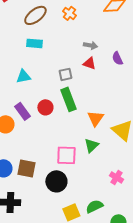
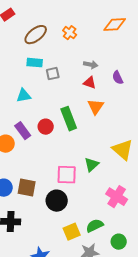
gray square: (65, 74) -> (53, 74), moved
orange triangle: (95, 118) -> (96, 107), moved
pink cross: (116, 177) -> (117, 197), size x1.5

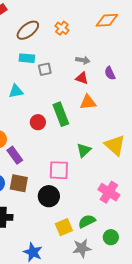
orange triangle: (96, 107) -> (88, 102), turned 48
purple rectangle: (23, 131) -> (15, 155), moved
green triangle: (92, 165) -> (84, 150), moved

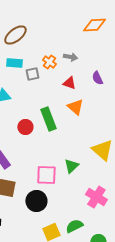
orange cross: (62, 28) -> (49, 62), moved
gray arrow: (83, 60) -> (70, 57), moved
orange triangle: (88, 102) -> (75, 107), turned 48
green triangle: (84, 150) -> (71, 166), moved

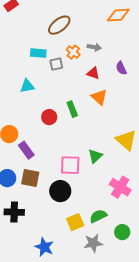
brown ellipse: (15, 35) -> (59, 25), moved
green rectangle: (48, 119) -> (72, 109), size x0.7

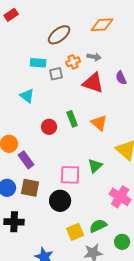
orange diamond: (118, 15) -> (102, 25), moved
orange cross: (73, 52) -> (73, 62), turned 32
red triangle: (93, 73) -> (93, 83), size x1.6
cyan triangle: (27, 86) -> (27, 96), turned 49
orange triangle: (99, 97) -> (99, 123), moved

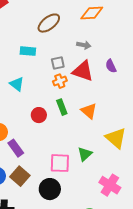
orange cross: (73, 62) -> (60, 81), moved
gray square: (56, 74) -> (58, 63), moved
brown square: (30, 188) -> (20, 176), turned 30

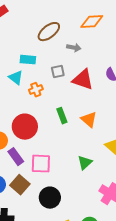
gray arrow: (84, 45) -> (74, 48), moved
orange cross: (60, 81) -> (36, 90), moved
cyan triangle: (17, 84) -> (16, 78), moved
red circle: (39, 115) -> (25, 127), moved, size x1.6
pink square: (60, 163) -> (41, 164), moved

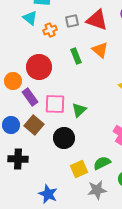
gray square: (58, 72) -> (72, 21), moved
orange triangle: (89, 120) -> (100, 50), moved
green triangle: (85, 163) -> (79, 110), moved

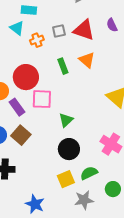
pink square: (55, 104) -> (42, 99), moved
black circle: (64, 138) -> (69, 149), moved

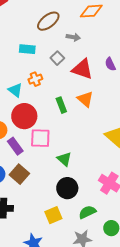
cyan triangle: (17, 28) -> (15, 90), moved
gray square: (59, 31) -> (57, 58), moved, turned -32
green triangle: (66, 120) -> (64, 159), turned -35
yellow square: (66, 179) -> (53, 215), moved

